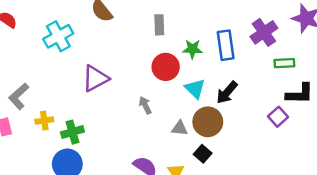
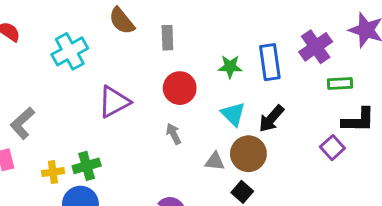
gray rectangle: (159, 25) -> (167, 38), moved
red circle: (166, 67) -> (180, 88), moved
yellow cross: (44, 121) -> (53, 172), moved

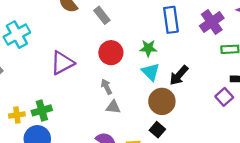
gray rectangle: (167, 38) -> (102, 15), turned -36
cyan cross: (70, 51) -> (17, 35), moved
blue rectangle: (270, 62) -> (171, 20), moved
green star: (230, 67) -> (148, 48), moved
gray triangle: (215, 161) -> (113, 107), moved

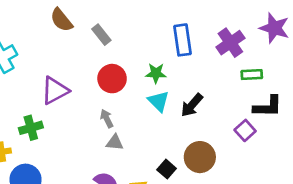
brown circle: (162, 101) -> (200, 157), moved
green cross: (42, 110) -> (31, 128), moved

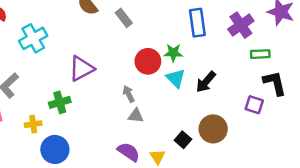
red circle: (112, 79) -> (148, 61), moved
black L-shape: (268, 107) -> (275, 83), turned -104
purple square: (245, 130) -> (254, 105), turned -30

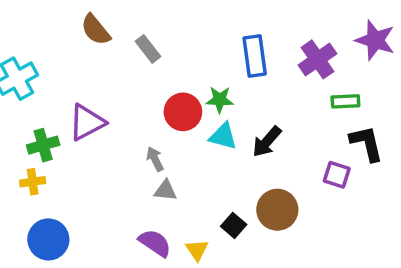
cyan triangle: (176, 78) -> (223, 136), turned -30
green cross: (60, 102) -> (43, 145), moved
yellow cross: (33, 124) -> (33, 182), moved

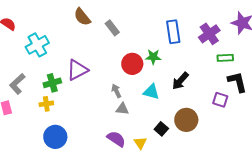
cyan triangle: (223, 136) -> (151, 92), moved

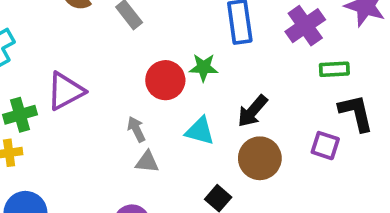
brown circle: (186, 120) -> (260, 158), moved

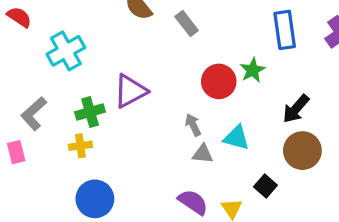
green star: (204, 67) -> (253, 70), turned -30
cyan triangle: (200, 131) -> (236, 138), moved

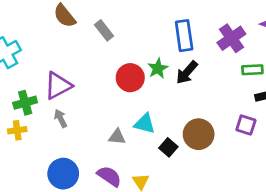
black arrow: (296, 109) -> (187, 72), moved
gray arrow: (193, 125) -> (61, 118), moved
black square: (265, 186) -> (168, 147), moved
blue circle: (95, 199) -> (63, 174), moved

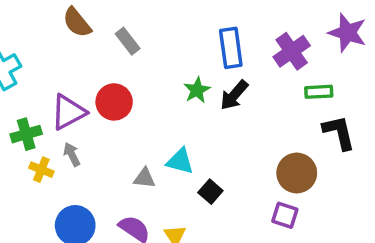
red circle: (130, 78) -> (114, 102), moved
purple square: (246, 125) -> (285, 215), moved
yellow cross: (17, 130) -> (41, 170), moved, turned 30
brown circle: (199, 134) -> (297, 173), moved

